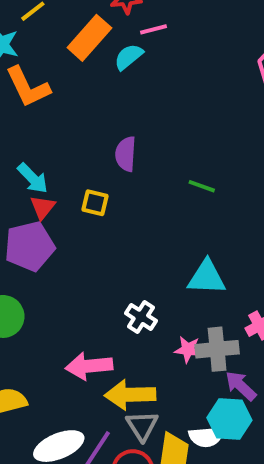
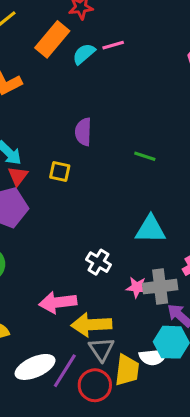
pink line: (153, 29) -> (113, 45), moved

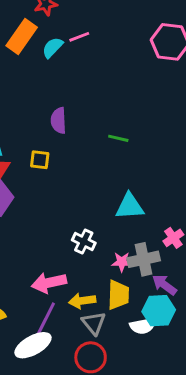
yellow arrow: (91, 325) -> (82, 301), size x0.7
yellow trapezoid: (127, 370) -> (118, 295), moved
purple line: (65, 371) -> (46, 319), moved

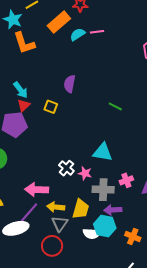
green line: (118, 138) -> (115, 106), moved
pink star: (122, 262) -> (85, 173), moved
purple arrow: (164, 285) -> (113, 210), turned -54

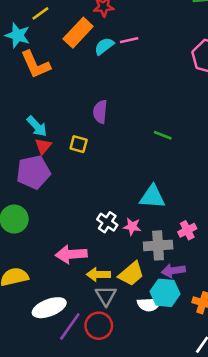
yellow trapezoid: (81, 209) -> (131, 274), turned 40
purple line: (29, 213) -> (70, 326), moved

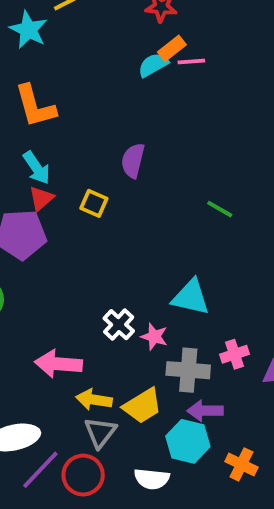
orange rectangle: (78, 33) -> (172, 48), moved, size x0.6
orange L-shape: (35, 65) -> (35, 106), moved
white semicircle: (149, 304) -> (152, 479), moved

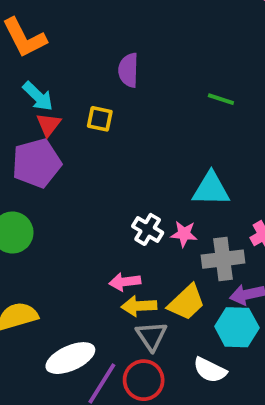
pink arrow: (58, 364) -> (125, 282), moved, size x0.7
white semicircle: (152, 479) -> (210, 370), turned 32

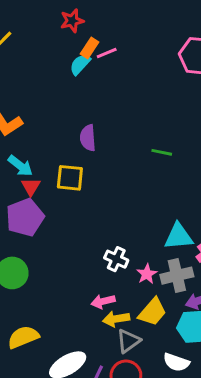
yellow square: (100, 119) -> (70, 178), size x1.4
cyan triangle: (211, 189) -> (179, 236), moved
pink star: (184, 234) -> (147, 274), moved, turned -30
gray triangle: (152, 336) -> (128, 341), turned 35

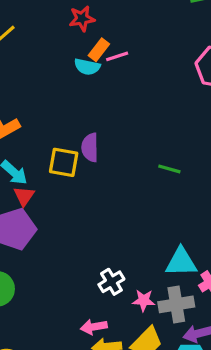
cyan semicircle: (80, 64) -> (87, 67), turned -125
yellow square: (70, 178) -> (64, 162), moved
white cross: (116, 259) -> (111, 282), turned 30
pink star: (147, 274) -> (144, 300), turned 30

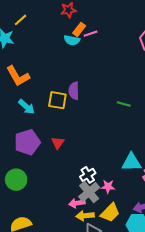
red triangle: (24, 196) -> (58, 143), moved
gray cross: (176, 304) -> (89, 192), moved, turned -30

